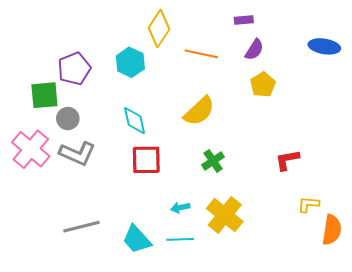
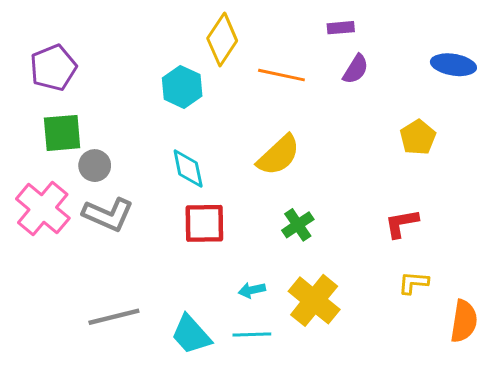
purple pentagon: (74, 69) -> (53, 68), moved
yellow pentagon: (263, 85) -> (418, 137), moved
yellow L-shape: (308, 204) -> (413, 283), moved

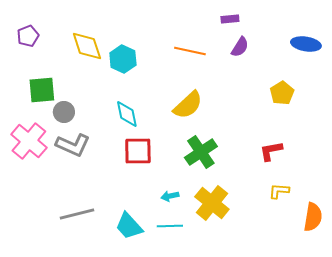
yellow diamond: (222, 40) -> (87, 46), moved, turned -52
purple pentagon: (53, 68) -> (28, 36), moved, size x0.7
green cross: (298, 225) -> (201, 152), size x1.5

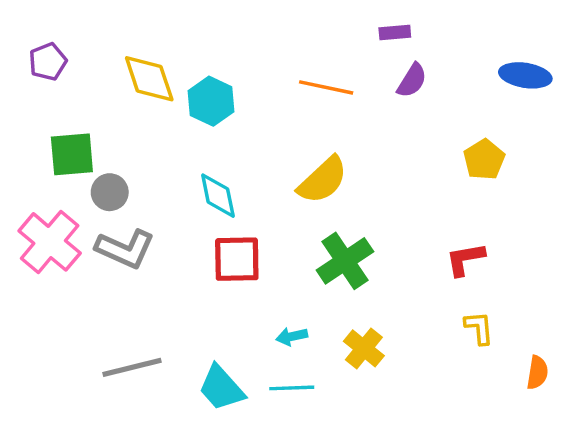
yellow L-shape: (279, 191) -> (479, 328), turned 80
yellow cross: (212, 203) -> (364, 348), size x0.7
orange semicircle: (313, 217) -> (537, 372), size x0.7

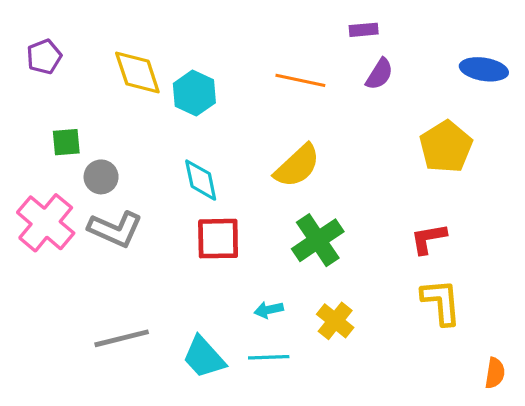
green square: (72, 154) -> (66, 142), size x0.7
yellow pentagon: (484, 160) -> (446, 147), size x1.4
yellow L-shape: (479, 328) -> (441, 302), size x1.5
orange semicircle: (537, 372) -> (495, 373), moved

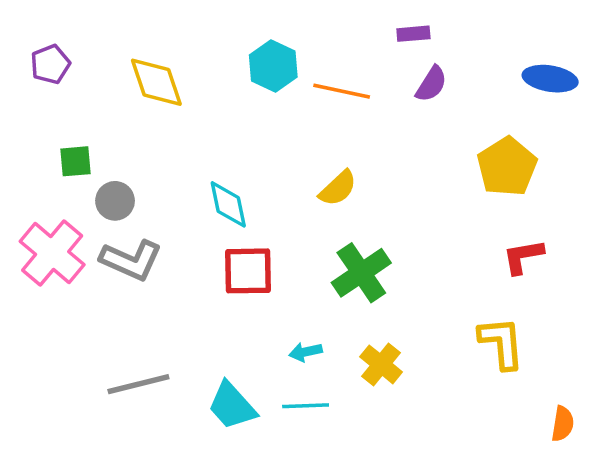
cyan hexagon: (194, 93) -> (273, 66), moved
yellow semicircle: (297, 166) -> (338, 188), size x0.7
red L-shape: (428, 239) -> (523, 257), moved

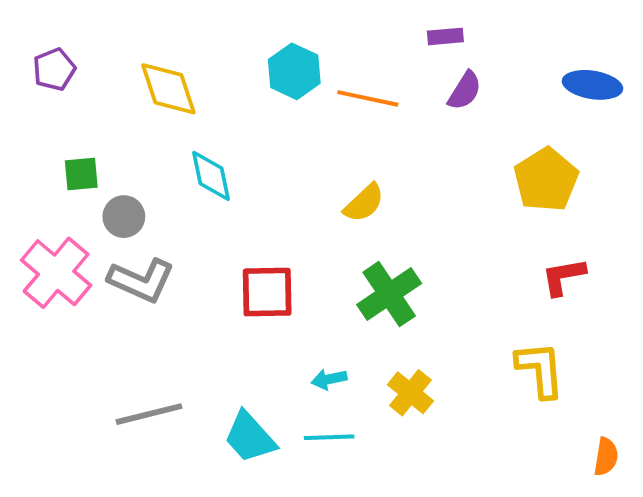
cyan diamond: (228, 204) -> (211, 176), moved

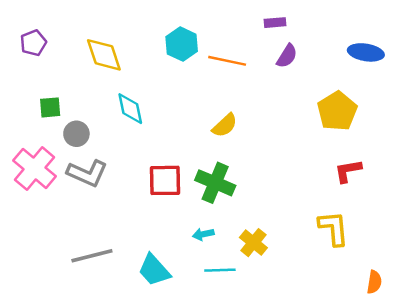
green cross: (389, 294) -> (215, 183), moved, turned -33
cyan line: (329, 437) -> (220, 270), moved

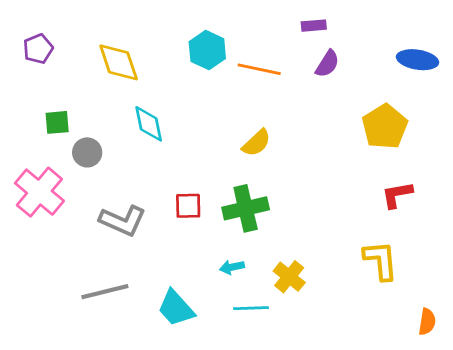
gray L-shape: (87, 173) -> (123, 221), moved
red square: (165, 180) -> (188, 206), size x0.7
green cross: (215, 183) -> (246, 208), turned -36

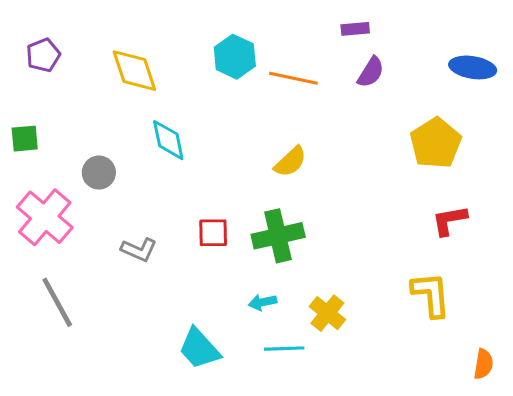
green square: (57, 122) -> (25, 139), moved
gray L-shape: (123, 221) -> (139, 250), size x0.7
gray line: (105, 292) -> (57, 302), moved, turned 75

